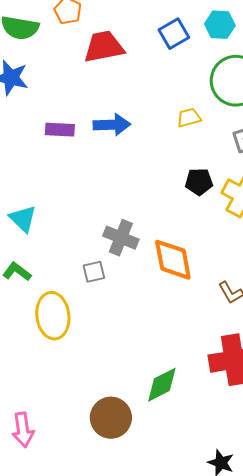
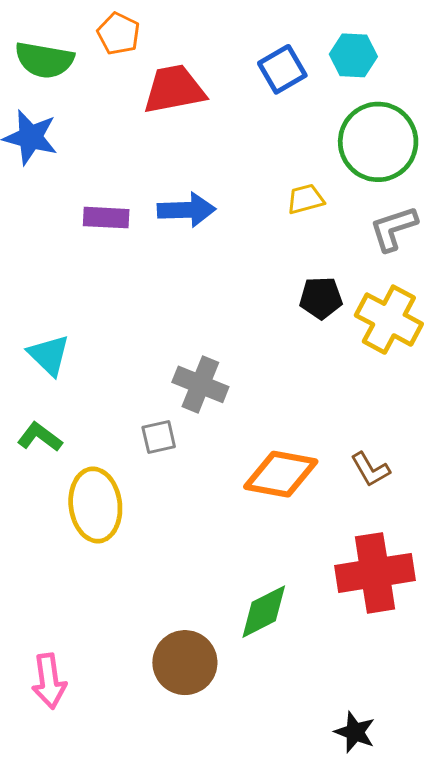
orange diamond: (173, 260) -> (281, 474), moved, turned -69

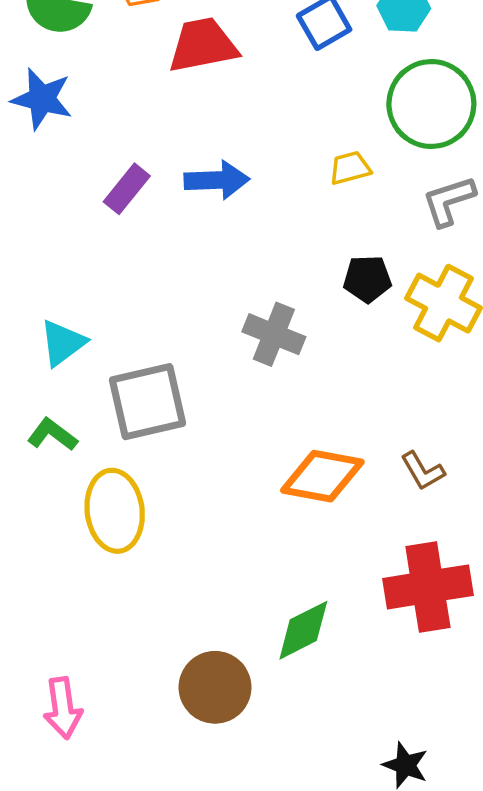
purple rectangle: (106, 218) -> (127, 189), turned -54
cyan triangle: (49, 355) -> (63, 343), turned 39
gray cross: (200, 384) -> (274, 334), moved
gray square: (159, 437) -> (148, 402), moved, size x2.0

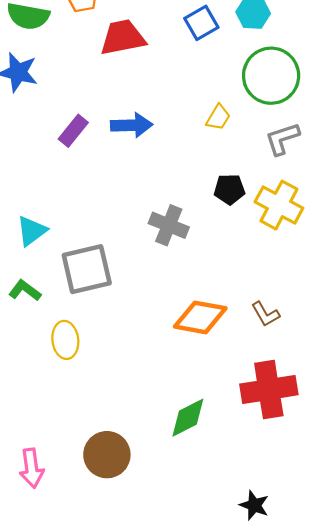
yellow trapezoid: (350, 168) -> (218, 117), turned 136
yellow ellipse: (115, 511) -> (65, 340), size x0.7
brown circle: (215, 687) -> (107, 455), moved

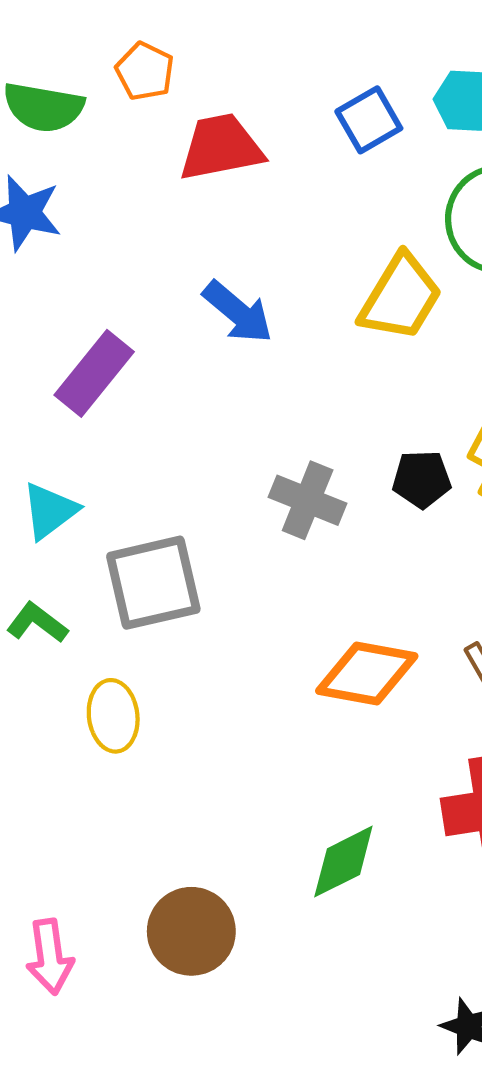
yellow trapezoid: (218, 117) -> (401, 297), size x1.8
blue arrow: (132, 125) -> (238, 312), turned 42
purple rectangle: (73, 131) -> (94, 373), moved, size x1.4
black pentagon: (229, 189) -> (422, 479), moved

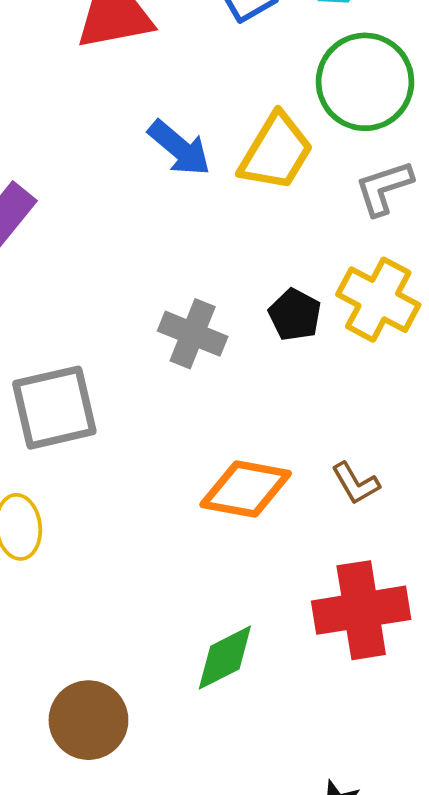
blue arrow: (238, 312) -> (179, 148), moved
black pentagon: (422, 479) -> (295, 315), turned 30

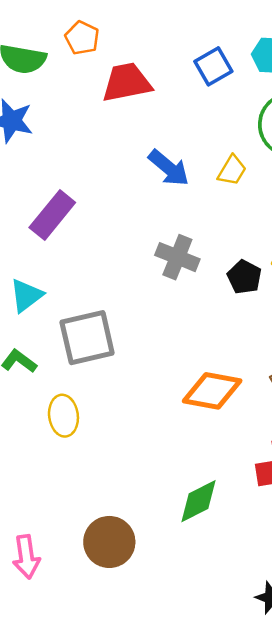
yellow trapezoid: (276, 152) -> (232, 170), size x0.6
gray cross: (193, 334) -> (177, 257), moved

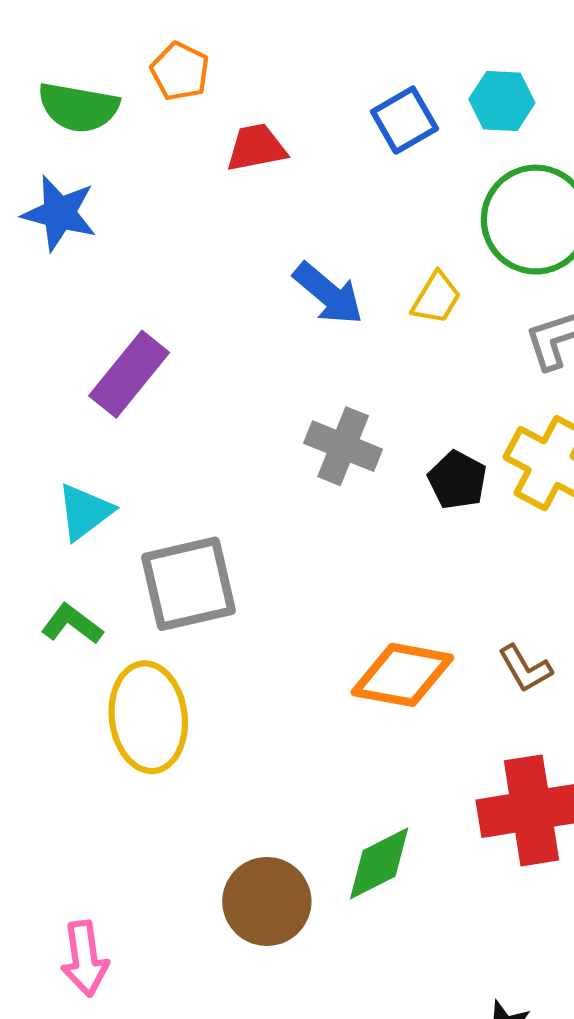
red trapezoid: (127, 82) -> (256, 148), size x0.7
yellow ellipse: (63, 416) -> (148, 717), size x1.5
brown circle: (109, 542) -> (267, 901), moved

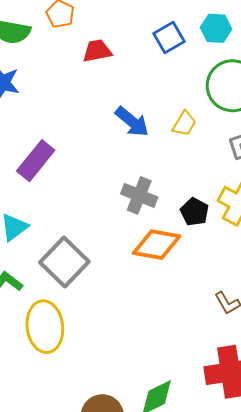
gray square: (188, 584) -> (64, 262), turned -33
orange diamond: (402, 675) -> (157, 245), moved

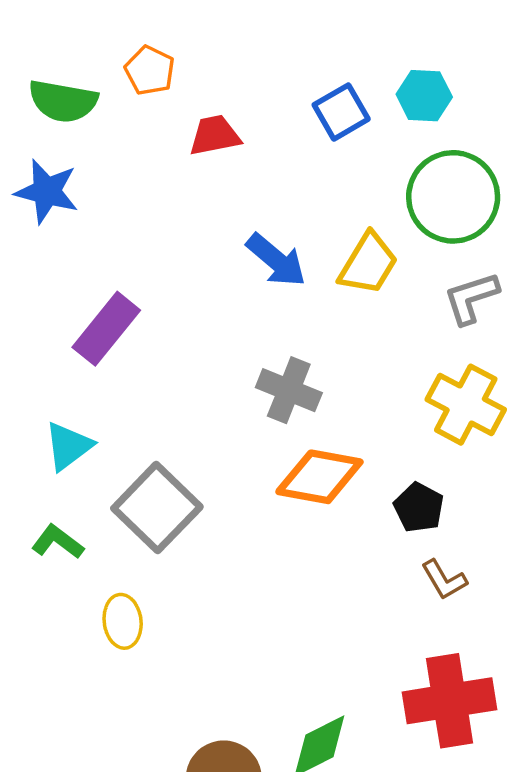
yellow trapezoid: (184, 124) -> (368, 264), size x1.4
black pentagon: (195, 212) -> (419, 508), moved
yellow ellipse: (45, 327) -> (123, 621), size x0.6

